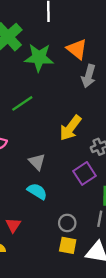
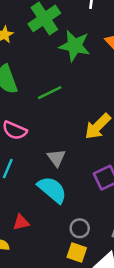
cyan semicircle: (37, 191) -> (52, 190), size x1.4
red triangle: (13, 225) -> (21, 222), turned 35

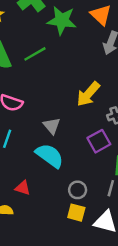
green line: (50, 93) -> (35, 54), moved
red triangle: (21, 222) -> (23, 188), turned 35

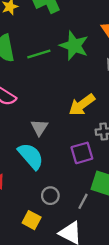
green star: (62, 20) -> (74, 46), moved
yellow square: (76, 213) -> (32, 220), moved

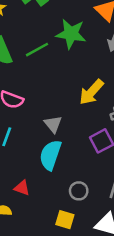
cyan semicircle: (31, 156) -> (50, 155), turned -108

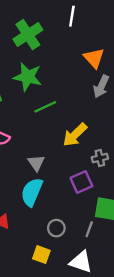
green star: (71, 34) -> (28, 77), moved
green line: (37, 50) -> (45, 107), moved

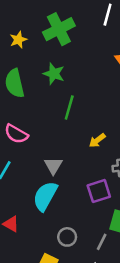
green star: (28, 77) -> (54, 74), size x0.7
green line: (45, 107) -> (69, 107), turned -55
yellow arrow: (75, 135) -> (97, 140), size x0.6

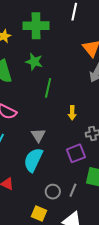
green cross: (59, 29) -> (36, 26), turned 30
yellow arrow: (97, 140) -> (72, 113), turned -48
gray line: (102, 242) -> (73, 190), moved

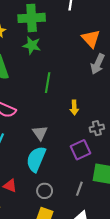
green star: (34, 62) -> (32, 45), moved
gray circle: (53, 192) -> (45, 191), moved

